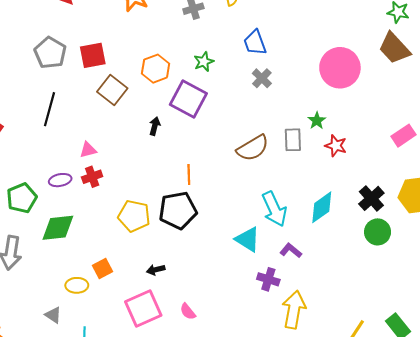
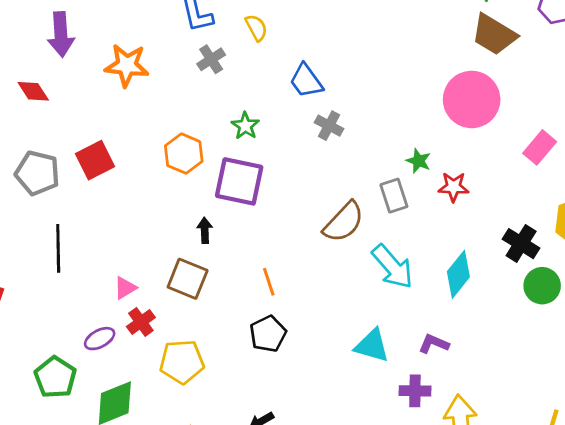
pink circle: (340, 68) -> (472, 99), moved
brown square: (112, 90) -> (188, 279), moved
cyan arrow: (274, 209) -> (393, 267), moved
black pentagon: (178, 210) -> (268, 334), size x0.7
yellow pentagon: (134, 216) -> (182, 362), moved

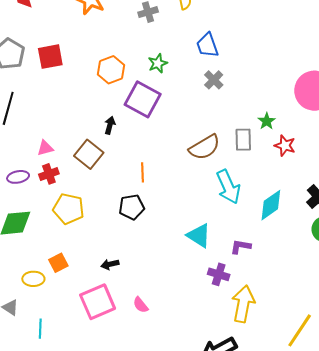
purple L-shape: (434, 344) -> (241, 247), turned -30

